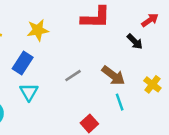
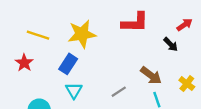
yellow star: (38, 30) -> (82, 34), size x1.4
gray line: (73, 76) -> (119, 92), moved

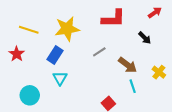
red arrow: (185, 25) -> (155, 13), moved
gray line: (119, 92) -> (99, 52), moved

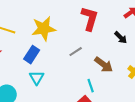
red L-shape: (113, 19) -> (90, 19), turned -75
cyan line: (133, 86) -> (91, 86), moved

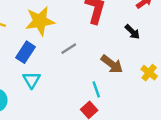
gray line: (76, 52) -> (69, 49), moved

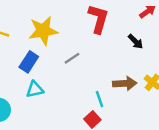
brown arrow: (112, 64) -> (125, 83), moved, turned -40
cyan triangle: (32, 80) -> (35, 89), turned 48

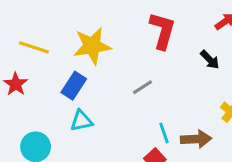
gray line: (72, 58) -> (143, 87), moved
brown arrow: (125, 83) -> (196, 139), moved

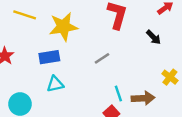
yellow line: (34, 47) -> (25, 15), moved
blue rectangle: (74, 86) -> (49, 57), turned 48

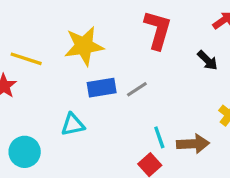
yellow line: (25, 15) -> (26, 59), moved
blue rectangle: (49, 57) -> (102, 88), moved

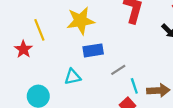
yellow line: (26, 59) -> (39, 30), turned 50
gray line: (137, 89) -> (118, 70), moved

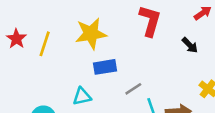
yellow line: (39, 30) -> (45, 44), turned 40
red star: (23, 49) -> (16, 39), moved

